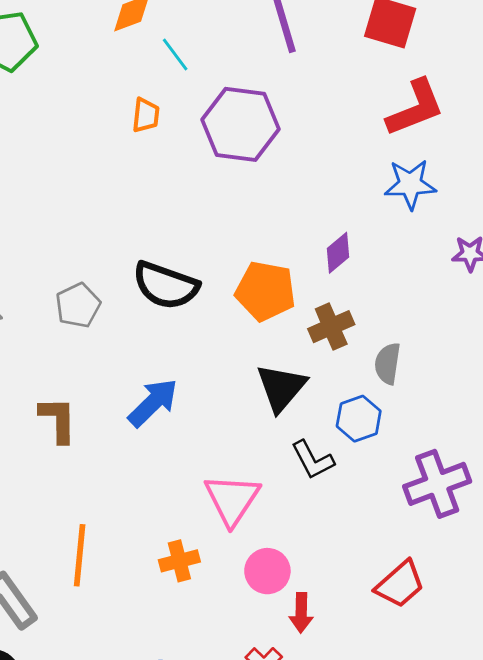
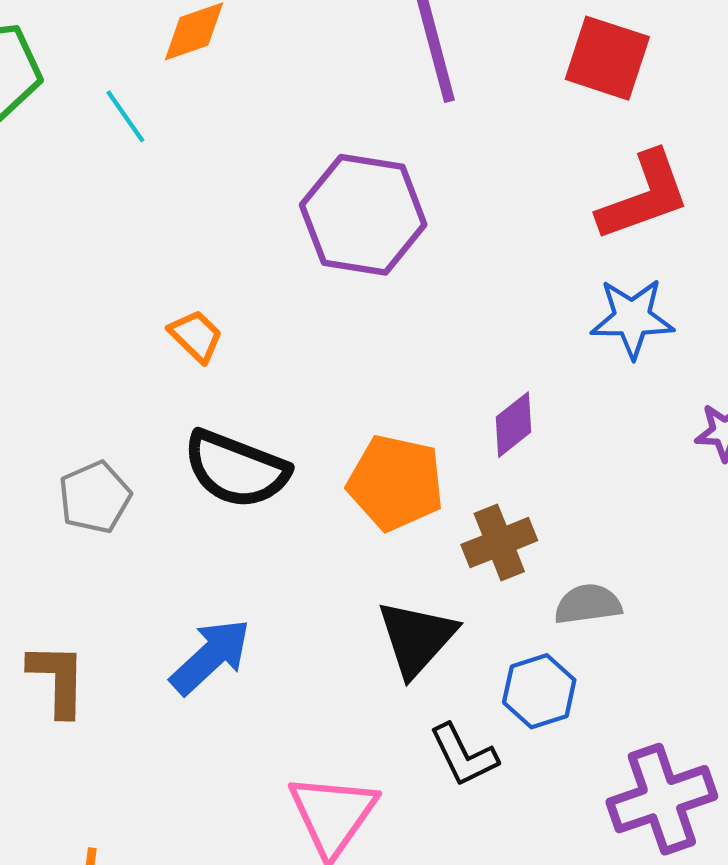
cyan line: (175, 55) -> (125, 116), moved
orange trapezoid: (146, 115) -> (196, 336), moved, turned -54
gray semicircle: (388, 364) -> (588, 604), turned 72

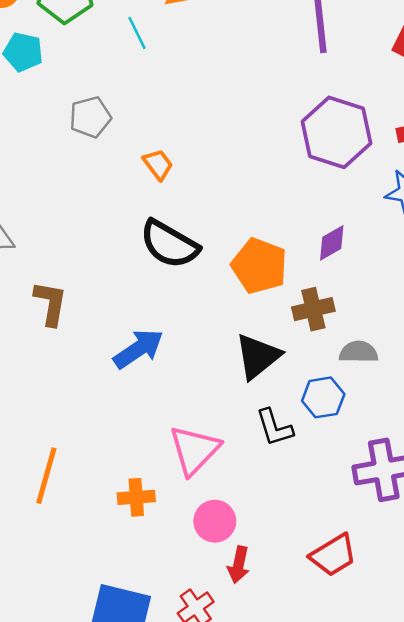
purple hexagon: (363, 215) -> (337, 132), moved
gray pentagon: (95, 497) -> (90, 117), moved
brown L-shape: (58, 679) -> (50, 303), moved

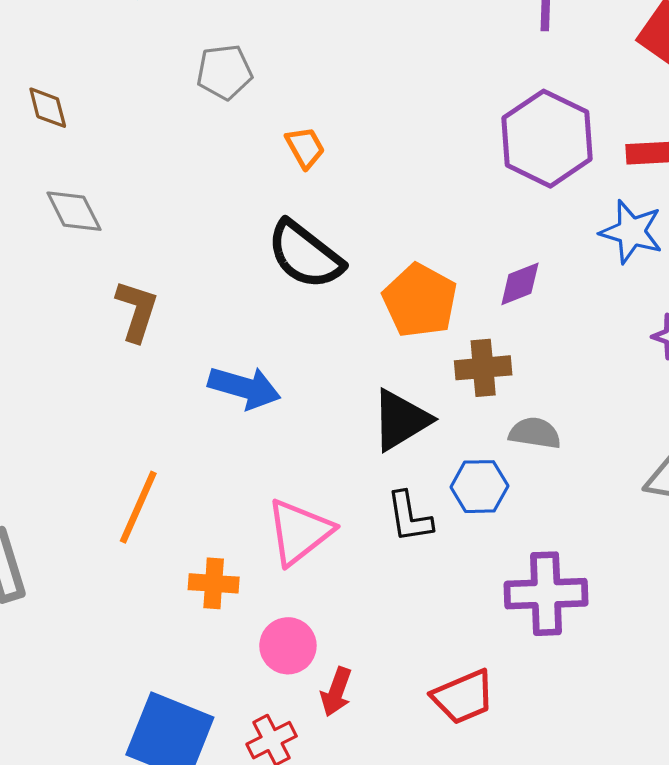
blue arrow: (138, 349) -> (244, 388), turned 42
orange line: (46, 476) -> (138, 507), moved
pink circle: (215, 521) -> (288, 646), moved

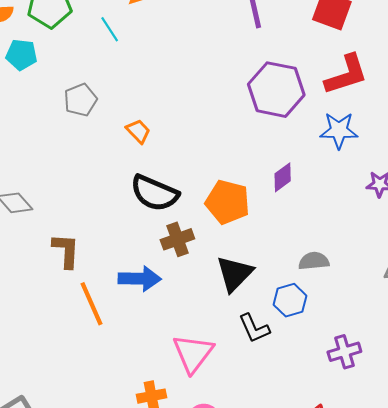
brown cross: (483, 368) -> (177, 239), moved
orange line: (138, 507) -> (92, 304), moved, turned -33
purple cross: (546, 594) -> (344, 352), size x0.7

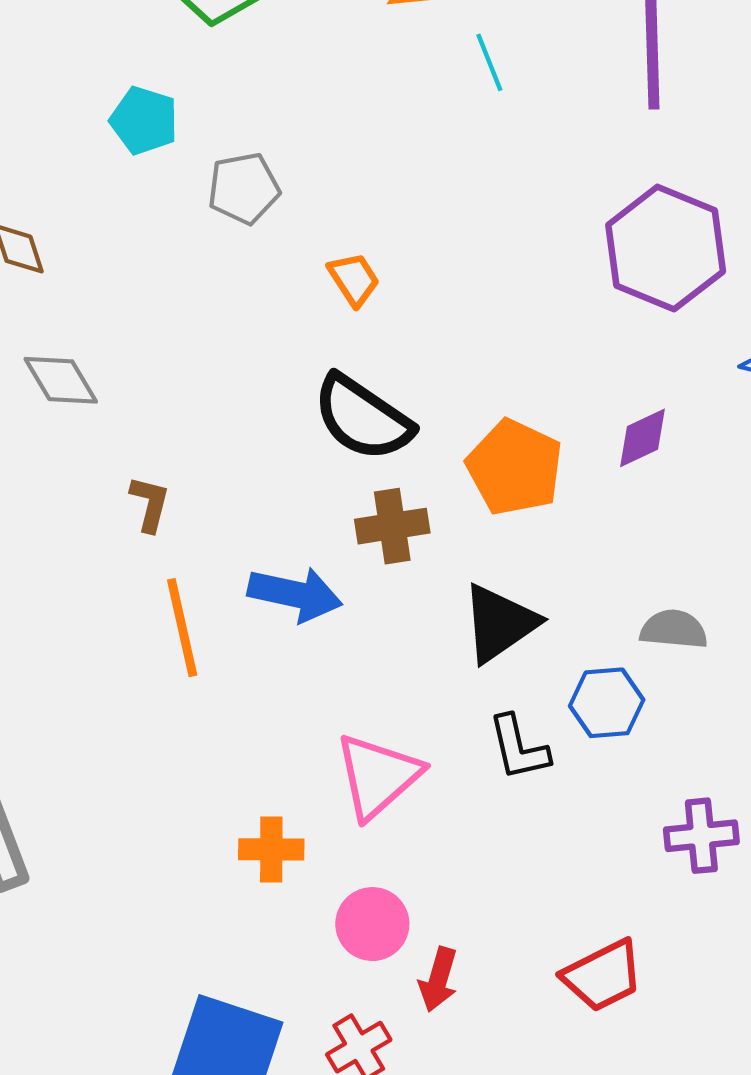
cyan line: (110, 29) -> (489, 62), moved
cyan pentagon: (21, 55) -> (144, 120), moved
brown L-shape: (66, 251) -> (150, 504), size x0.7

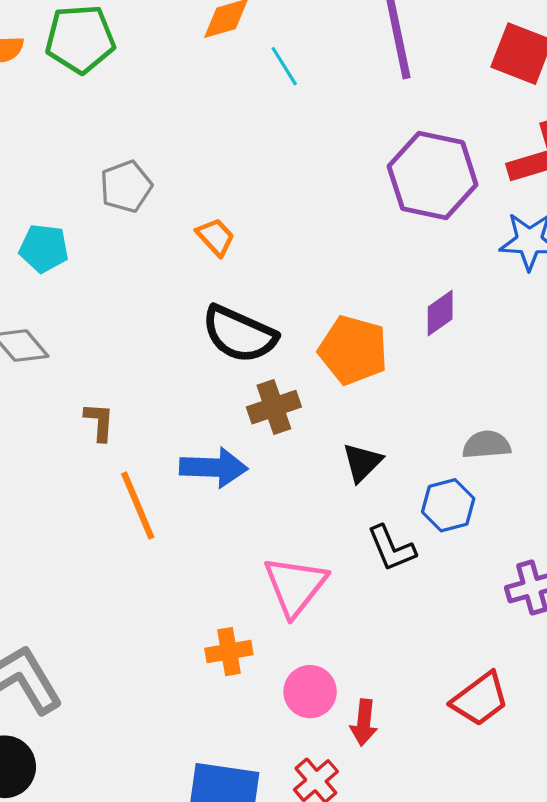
cyan pentagon: (144, 120) -> (44, 248), moved
black triangle: (500, 623) -> (362, 462), size x0.7

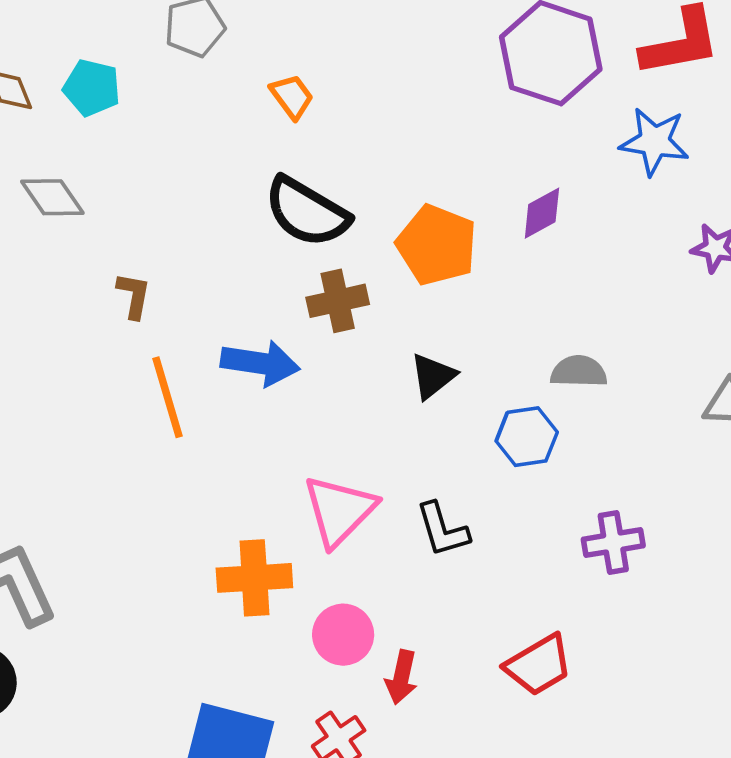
black L-shape: (391, 548) -> (442, 530), moved
orange cross: (229, 652) -> (254, 578), size x1.4

